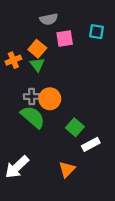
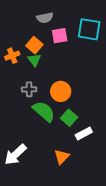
cyan square: (97, 32) -> (89, 29), size x1.6
orange circle: (50, 99) -> (61, 91), moved
green semicircle: (33, 117) -> (44, 111), moved

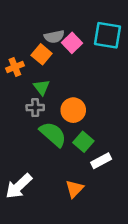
gray semicircle: (45, 18) -> (54, 37), moved
pink square: (60, 36) -> (72, 43), turned -35
green triangle: (34, 60) -> (42, 87), moved

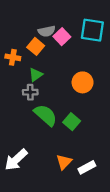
orange cross: (15, 67) -> (13, 57), turned 32
green triangle: (42, 87) -> (36, 75), turned 32
orange circle: (73, 110) -> (83, 82), moved
white rectangle: (101, 161) -> (87, 167), moved

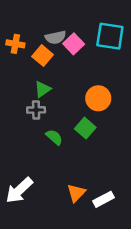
orange cross: (13, 57) -> (15, 44), moved
green semicircle: (46, 115) -> (54, 137), size x0.6
green square: (72, 122) -> (85, 128), moved

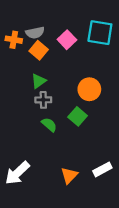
gray semicircle: (55, 37) -> (35, 33), moved
gray cross: (36, 110) -> (43, 100), moved
white rectangle: (103, 199) -> (102, 169), moved

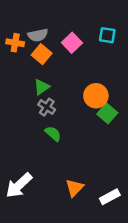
cyan square: (100, 33) -> (107, 35), size x0.6
gray cross: (43, 100) -> (47, 107), turned 35
green square: (78, 116) -> (107, 113), moved
white rectangle: (102, 169) -> (110, 197), moved

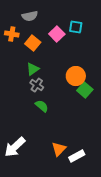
gray semicircle: (38, 35) -> (30, 16), moved
cyan square: (107, 35) -> (76, 27), moved
white rectangle: (110, 197) -> (77, 156), moved

